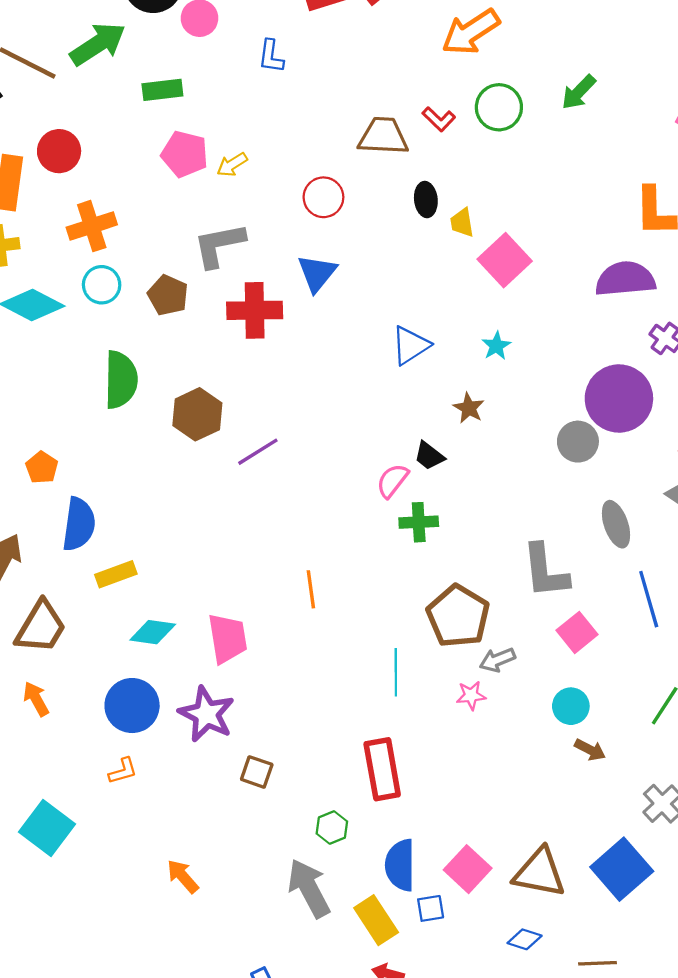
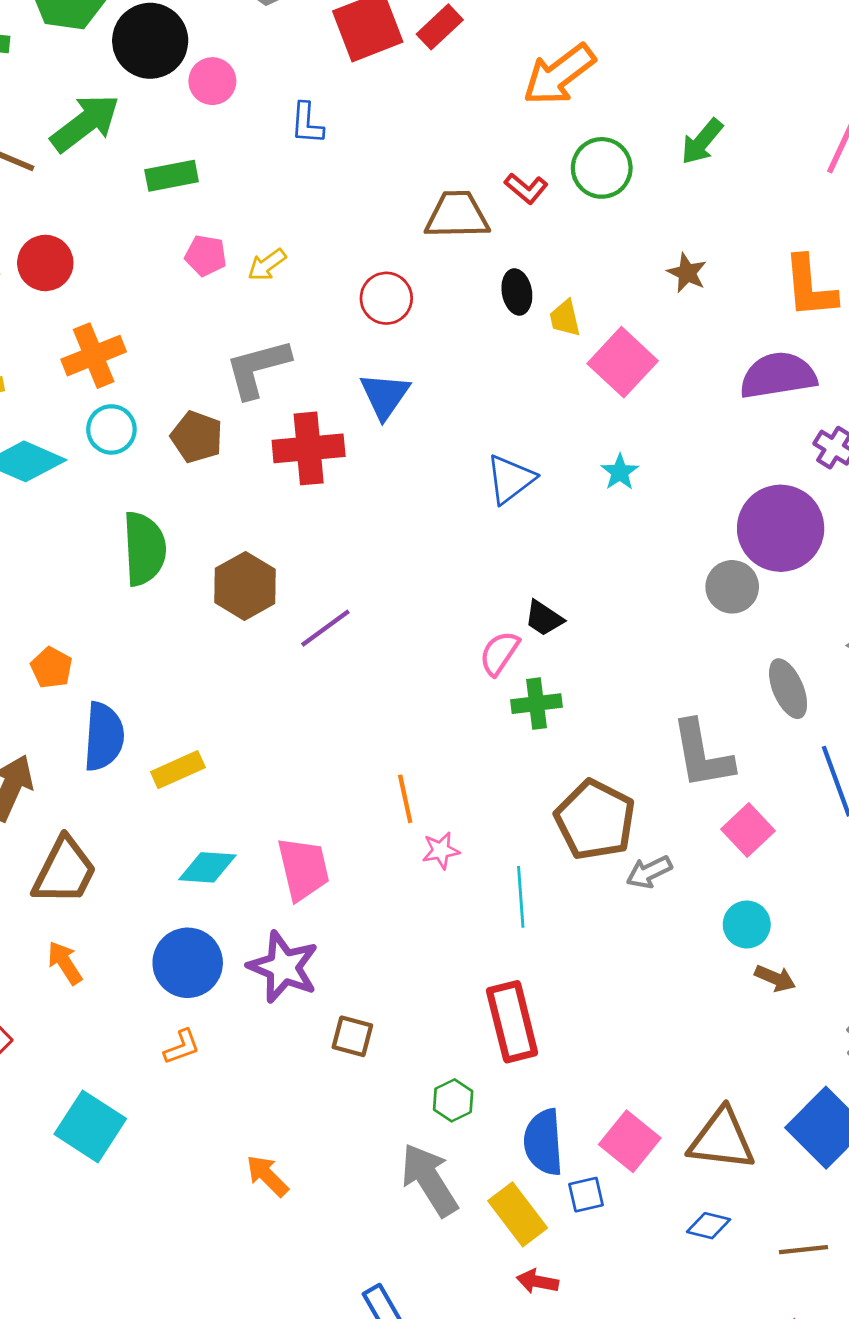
pink pentagon: (185, 154) -> (206, 256), size x0.7
brown star: (469, 408) -> (687, 273), moved
yellow rectangle: (116, 574) -> (178, 770), moved
pink star: (471, 695) -> (441, 850), moved

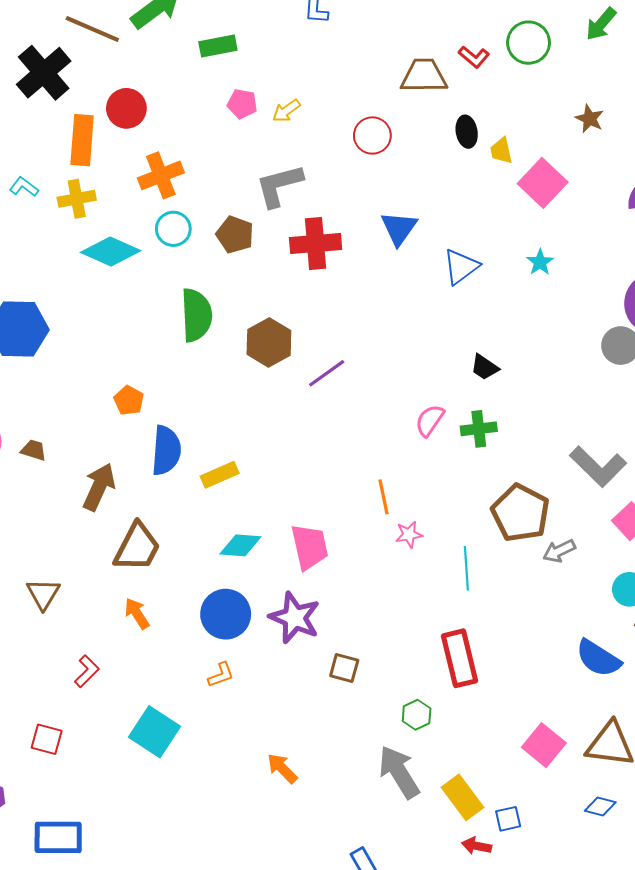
blue triangle: (385, 396) -> (399, 228), moved
pink semicircle: (499, 653) -> (430, 420), moved
gray L-shape: (702, 755) -> (598, 466), turned -36
blue semicircle: (543, 1142) -> (598, 658), moved, turned -54
blue square: (586, 1195) -> (508, 819), moved

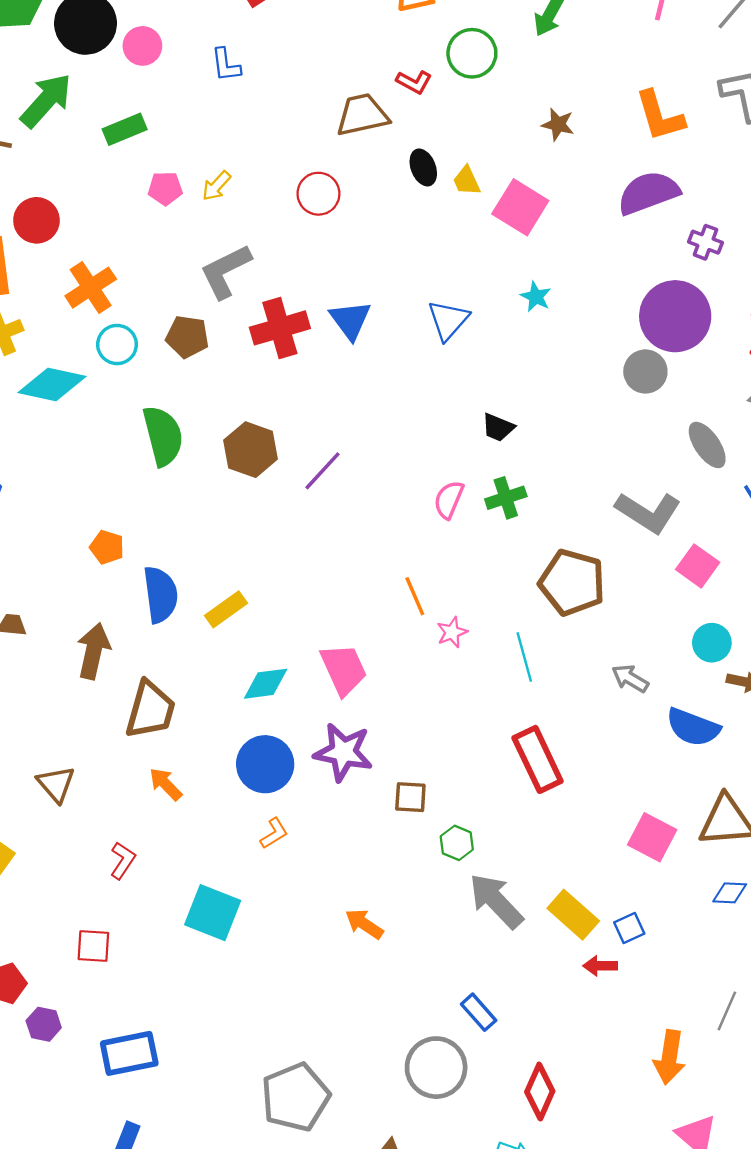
blue triangle: (399, 228) -> (350, 320), moved
gray arrow: (559, 551) -> (630, 678), moved, turned 68
green hexagon: (417, 715) -> (457, 843), moved

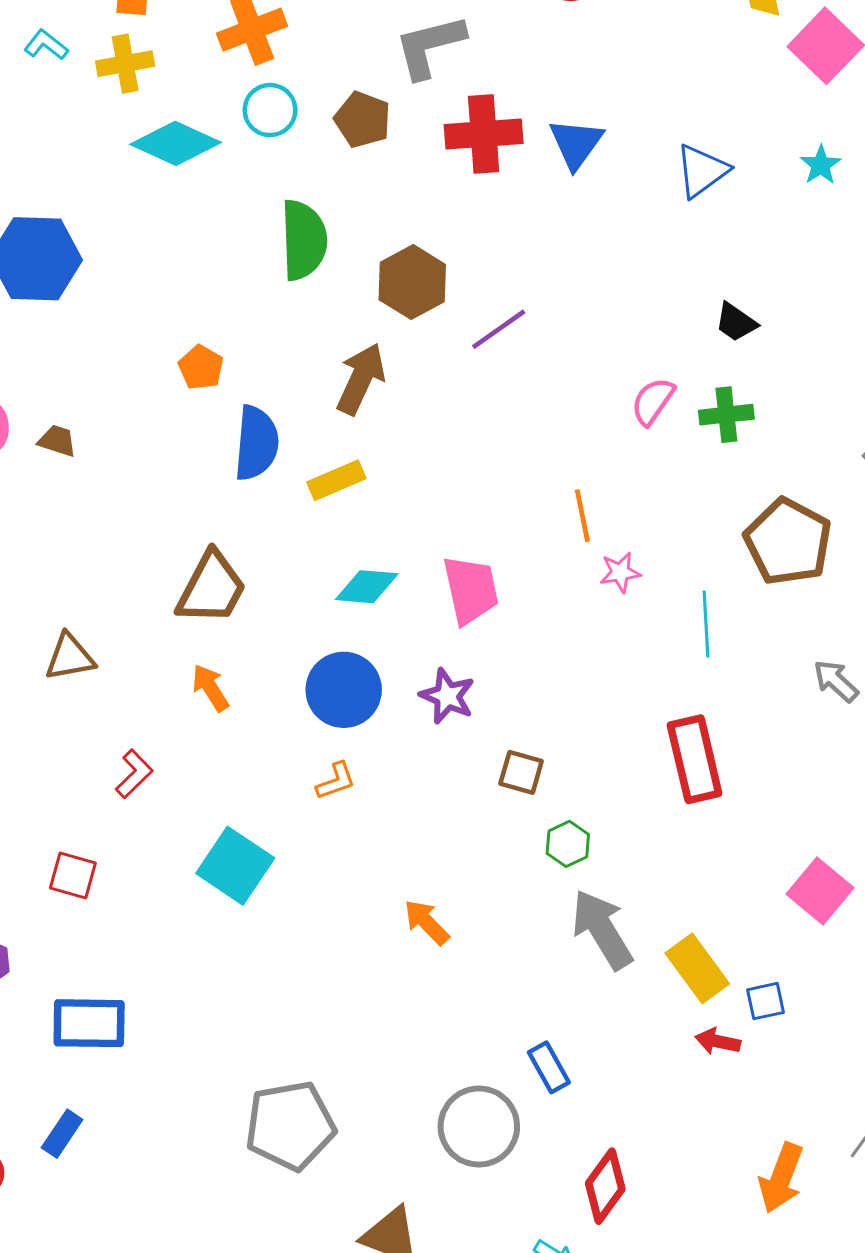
brown arrow: (94, 651) -> (361, 379), moved
purple star: (343, 752) -> (447, 696), size x0.7
brown triangle: (56, 784) -> (70, 657), turned 48

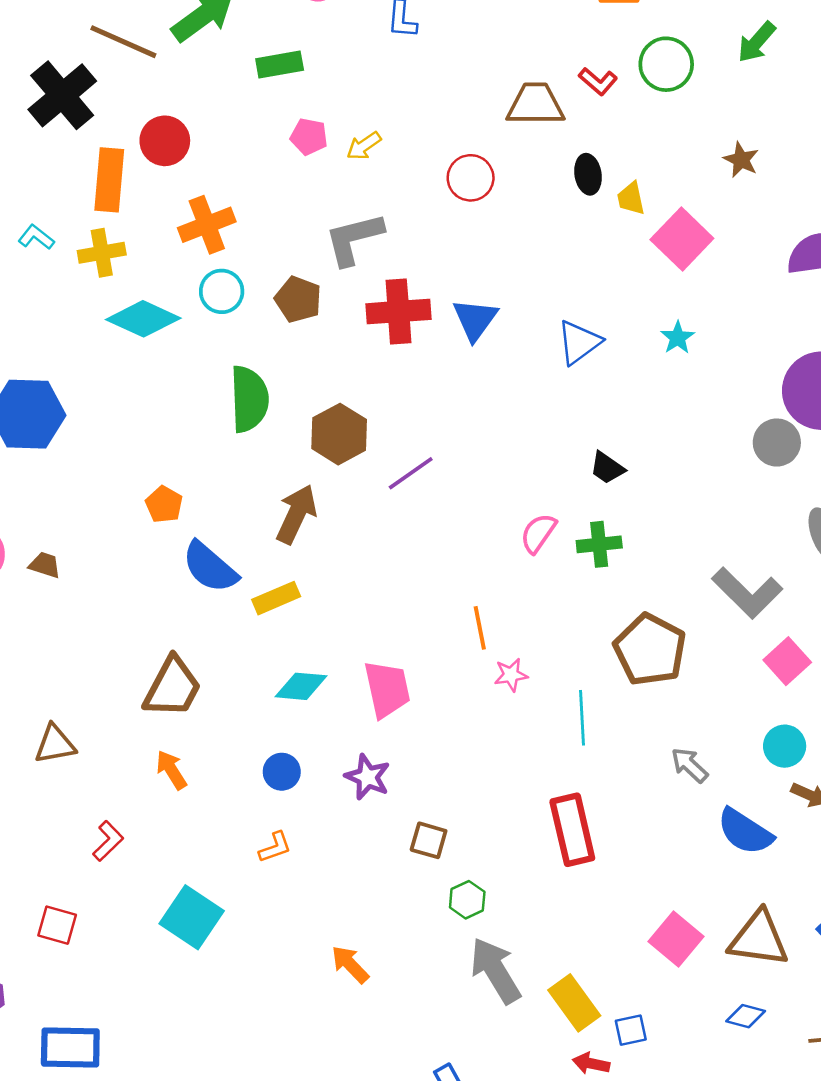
blue semicircle: (256, 443) -> (210, 567), turned 126
blue circle: (344, 690) -> (282, 772), size x0.6

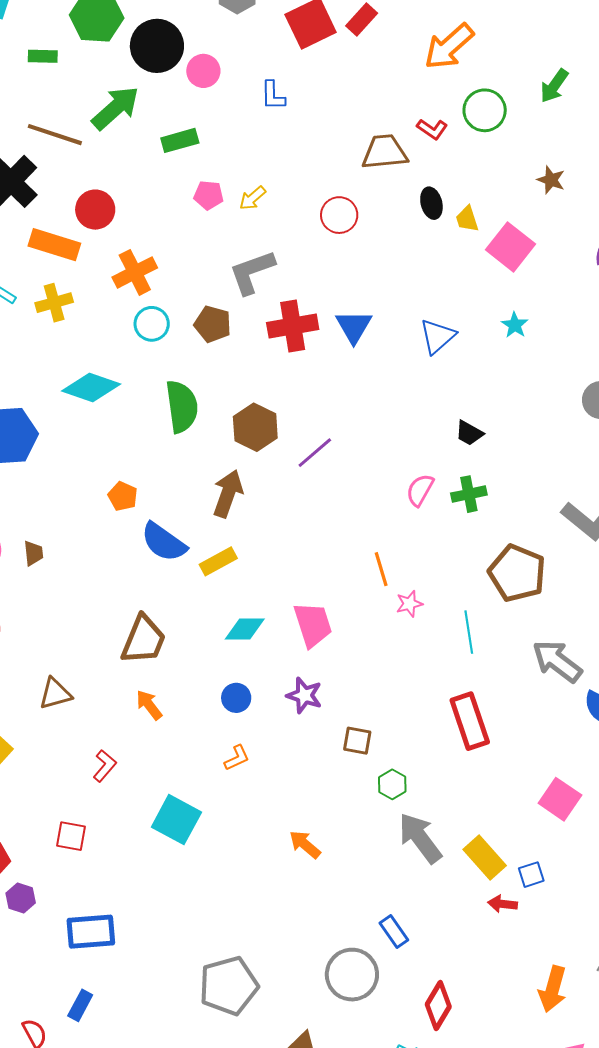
orange rectangle: (109, 180) -> (54, 245), turned -72
cyan diamond: (143, 319) -> (91, 387), moved
brown trapezoid: (45, 565) -> (33, 553), turned 72
gray arrow: (689, 765) -> (557, 661), size x1.6

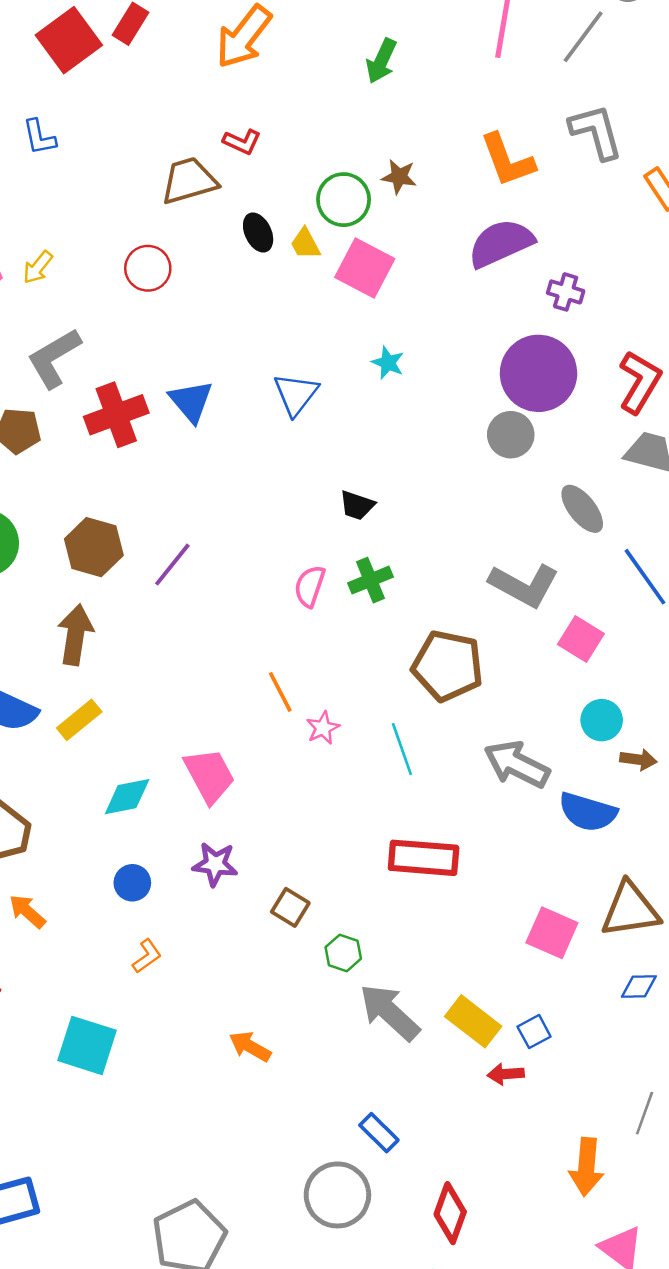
green circle: (485, 110) -> (344, 200), moved
red rectangle: (470, 721) -> (424, 858), turned -56
brown square: (357, 741) -> (290, 907), turned 32

